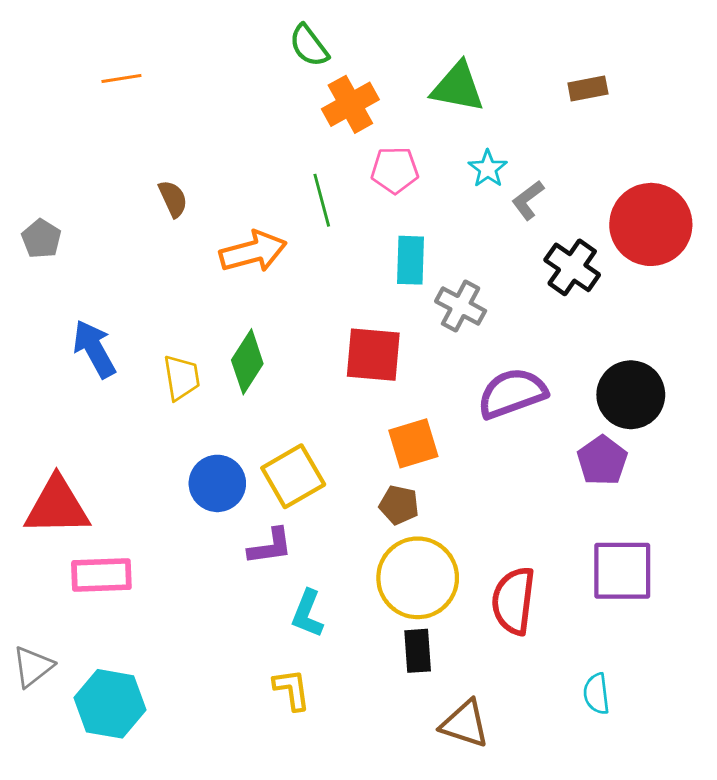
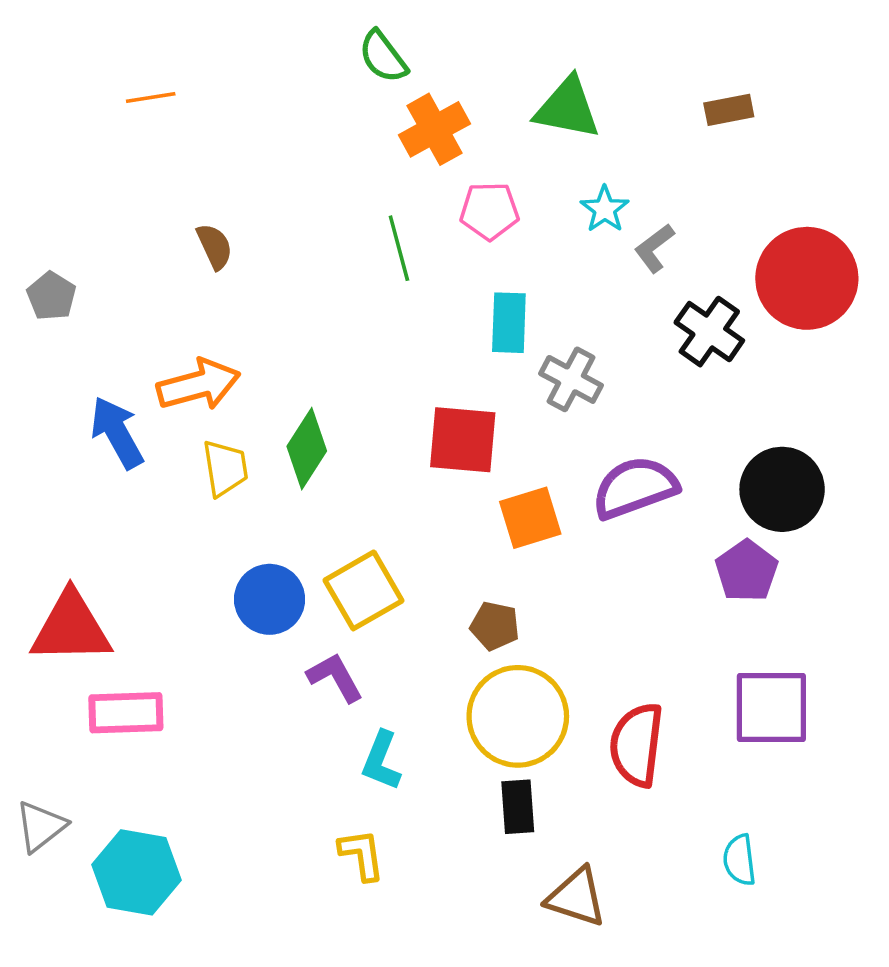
orange arrow: (253, 252) -> (199, 385), moved
orange square: (413, 443) -> (530, 518), moved
purple L-shape: (270, 546) -> (335, 677), turned -111

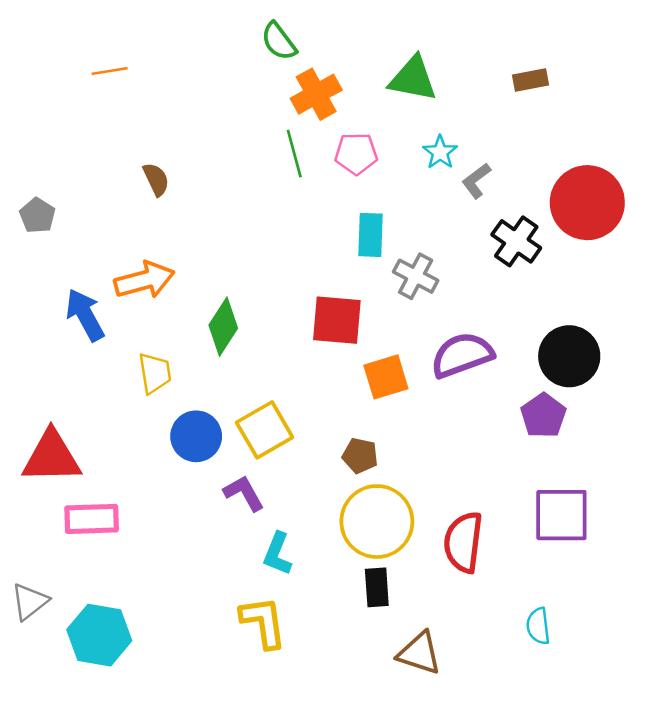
green line: (399, 248) -> (294, 154), moved
yellow trapezoid: (225, 468) -> (155, 373), moved
yellow L-shape: (362, 855) -> (263, 622), size x1.4

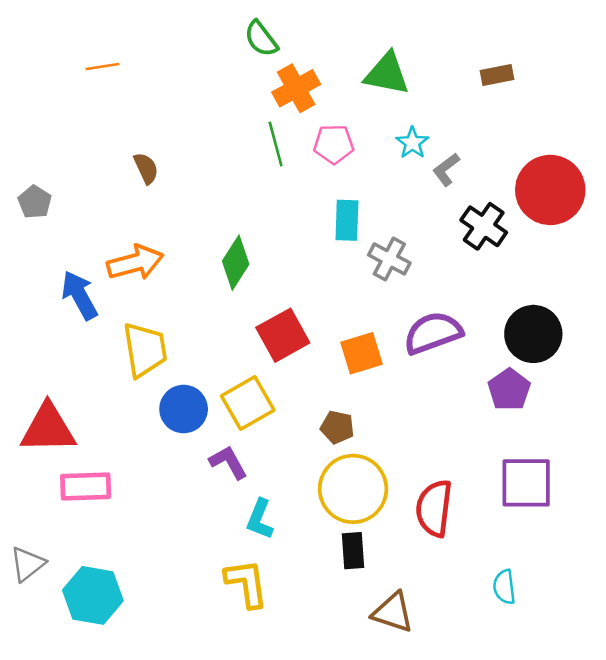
red square: (337, 320) -> (283, 335), moved, turned -34
green diamond: (223, 327) -> (236, 263), moved
yellow trapezoid: (155, 373) -> (145, 350), size x1.4

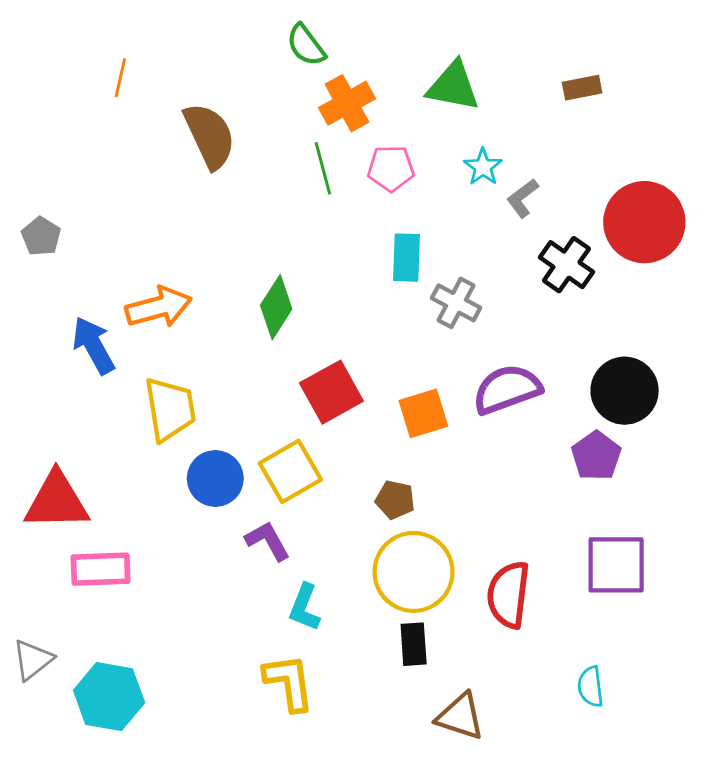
orange line: (103, 67) -> (120, 78), turned -68
brown semicircle: (146, 168) -> (210, 136), moved, size x1.8

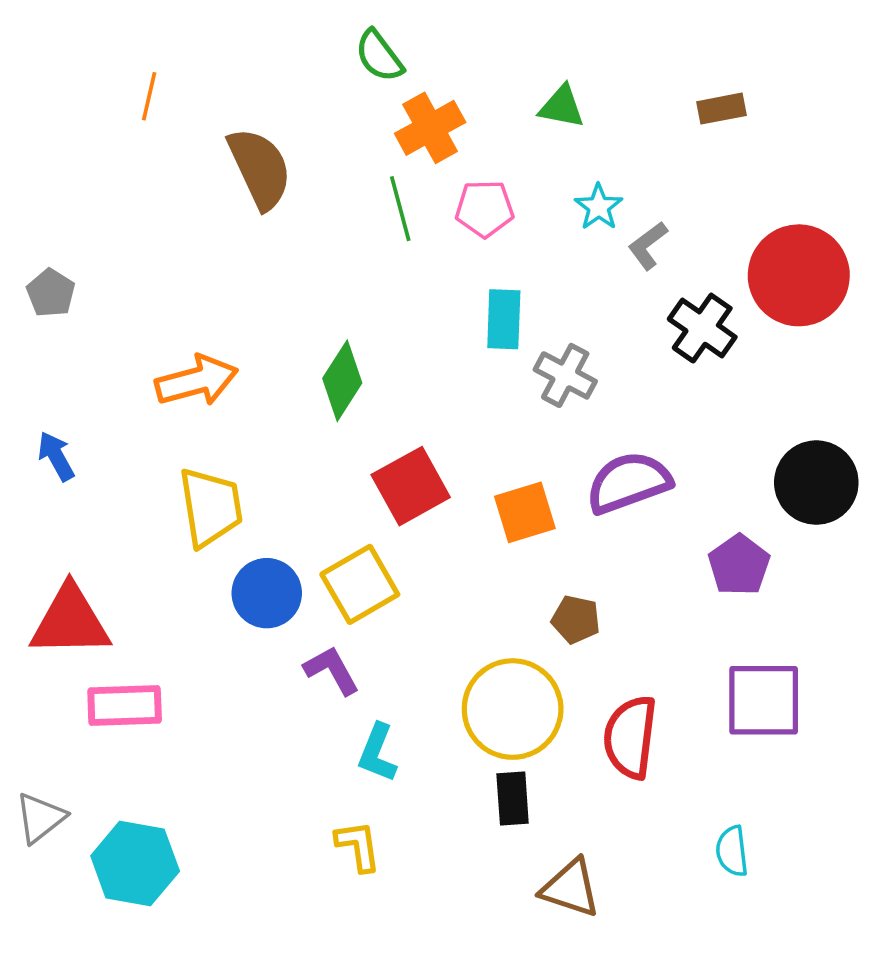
green triangle: (453, 86) -> (562, 107), size x0.7
blue arrow: (93, 345) -> (56, 456), moved, size x0.7
black circle: (625, 391) -> (816, 483), moved
brown pentagon: (395, 500) -> (576, 619), moved
yellow L-shape: (289, 682) -> (358, 846), size x0.7

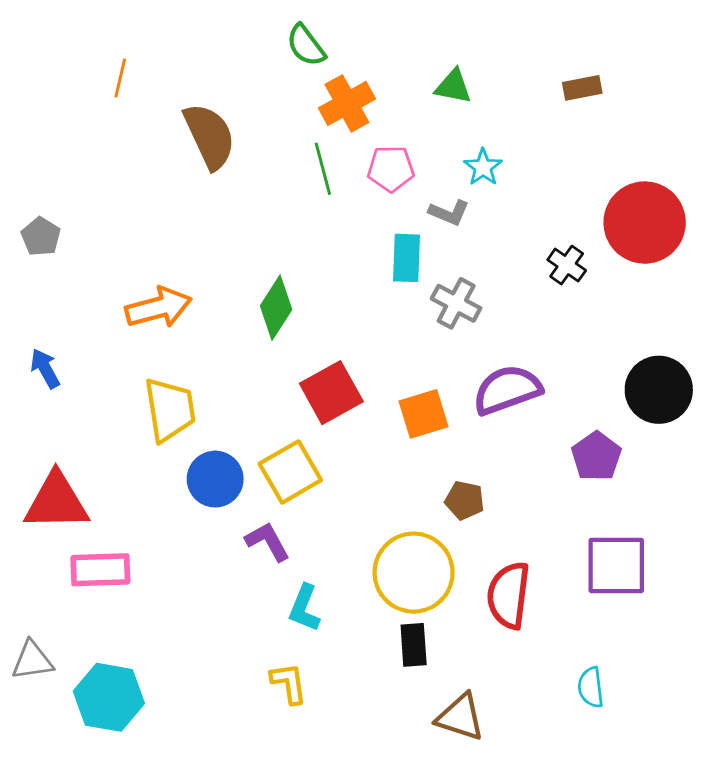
gray L-shape: (648, 246) -> (449, 213), moved, turned -120
black cross: (702, 328) -> (567, 265), size x0.7
gray triangle: (40, 818) -> (32, 660), turned 30

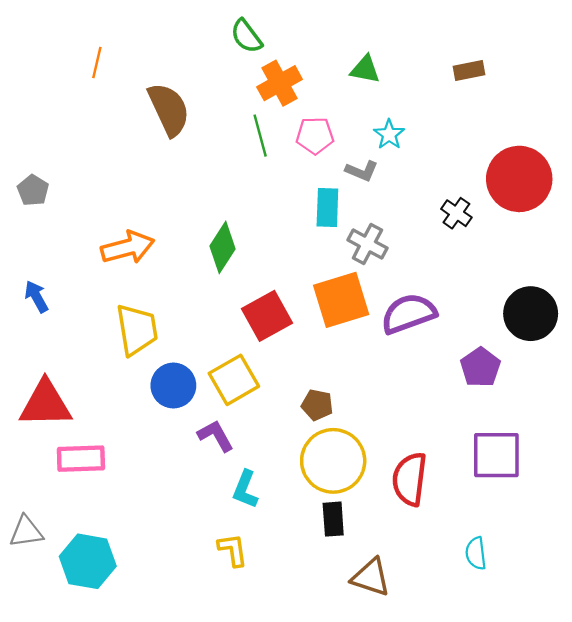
orange square: (423, 414) -> (341, 300), moved, size x1.4
brown pentagon: (465, 500) -> (317, 405), moved

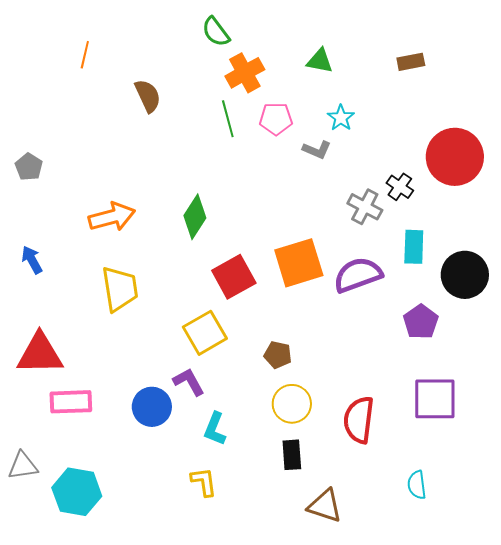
brown semicircle: (169, 109) -> (148, 96), size x0.7
cyan rectangle: (327, 207) -> (414, 247), moved
gray cross: (367, 244) -> (365, 207), moved
blue circle: (173, 386) -> (152, 407), moved
yellow circle: (333, 461) -> (292, 404), size x0.7

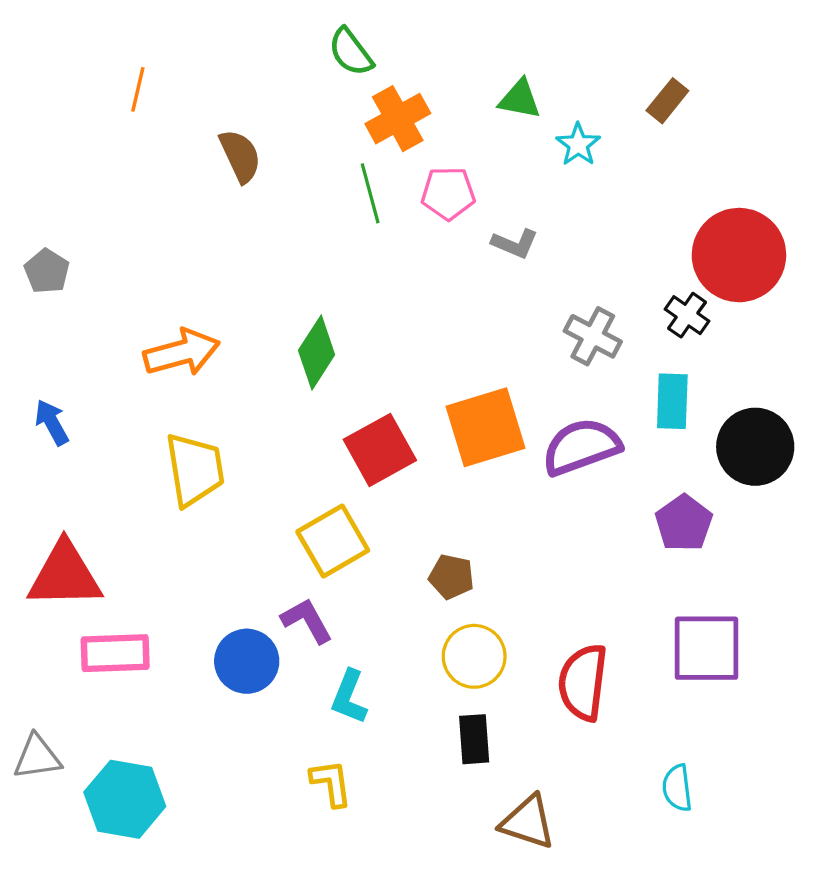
brown rectangle: (411, 62) -> (667, 101), turned -40
cyan star: (341, 118) -> (578, 145), moved
black cross: (400, 187) -> (687, 315), moved

